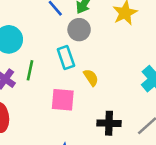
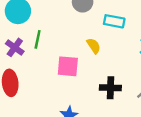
cyan rectangle: (66, 58) -> (114, 21), moved, turned -60

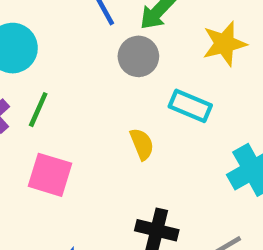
pink square: (68, 66) -> (50, 175), moved

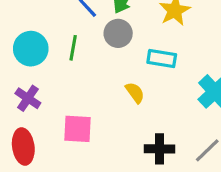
green line: (38, 110) -> (73, 48), moved

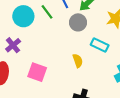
green line: (73, 48) -> (47, 12), moved, turned -63

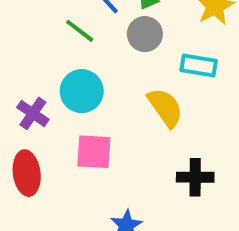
cyan circle: (23, 16) -> (82, 91), moved
yellow semicircle: (78, 61) -> (165, 107), size x1.5

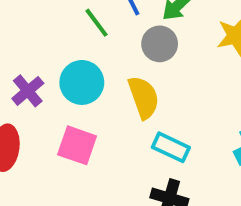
cyan rectangle: (199, 65) -> (171, 147), moved
yellow semicircle: (165, 107) -> (144, 97), moved

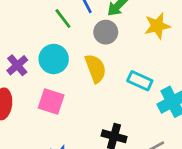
cyan rectangle: (171, 147) -> (140, 81), moved

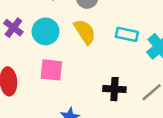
purple cross: (17, 65) -> (13, 28), moved

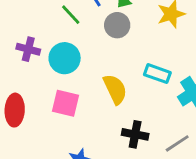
purple cross: (13, 28) -> (28, 49), turned -30
yellow semicircle: (85, 32) -> (115, 89), moved

